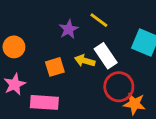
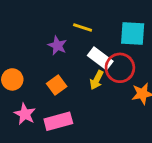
yellow arrow: (85, 61) -> (97, 80), moved, turned -60
red circle: (119, 87) -> (120, 68), moved

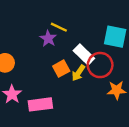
yellow line: (83, 27) -> (59, 27), moved
orange square: (57, 85) -> (61, 69), moved

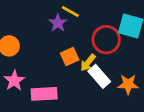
white rectangle: (84, 55) -> (99, 76), moved
red circle: (100, 65) -> (106, 40), moved

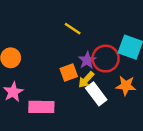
purple star: (58, 23) -> (87, 60), moved
orange star: (128, 84) -> (126, 86), moved

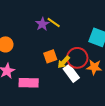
red circle: (106, 59) -> (77, 58), moved
purple star: (87, 60) -> (42, 24), moved

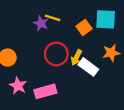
orange square: (50, 56) -> (84, 28), moved
red circle: (77, 58) -> (56, 54), moved

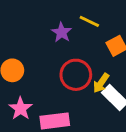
yellow line: (53, 18) -> (89, 21), moved

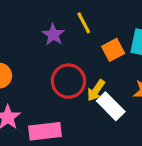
yellow line: (89, 21) -> (84, 23), turned 36

